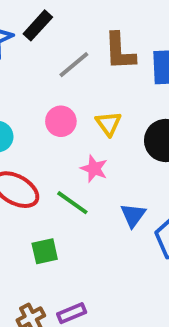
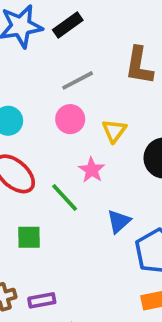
gray line: (74, 65) -> (78, 80), moved

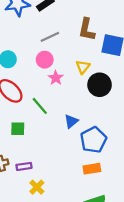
yellow triangle: (114, 131) -> (83, 67), moved
pink star: (92, 170) -> (56, 78), moved

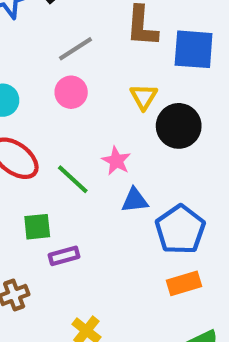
pink star: (56, 78) -> (116, 161), moved
blue triangle: (71, 121) -> (135, 200), turned 40
purple rectangle: (24, 166) -> (64, 256), moved

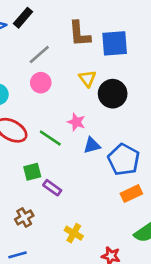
purple rectangle: (64, 256) -> (52, 188), turned 60

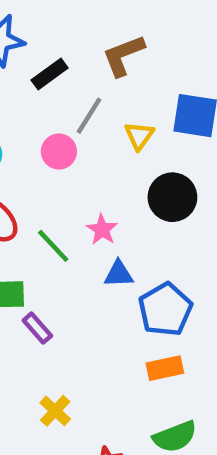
black rectangle: (23, 18) -> (50, 74), moved
brown L-shape: (79, 34) -> (123, 55), moved, turned 60
gray line: (39, 55) -> (89, 116), moved, turned -30
yellow triangle: (87, 78) -> (139, 136), moved

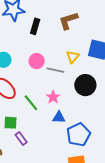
black rectangle: (50, 74) -> (35, 26), turned -42
gray line: (89, 116) -> (55, 70), moved, turned 66

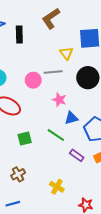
pink circle: (37, 61) -> (33, 80), moved
green line: (31, 103) -> (56, 135), moved
purple rectangle: (21, 139) -> (77, 155), moved

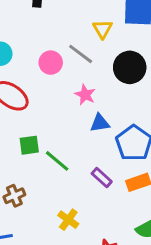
gray line: (53, 72) -> (81, 54), turned 36
green line: (56, 135) -> (57, 161), moved

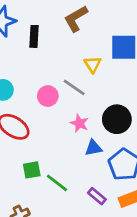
black circle: (130, 67) -> (117, 119), moved

